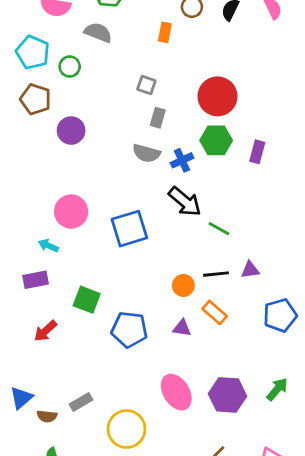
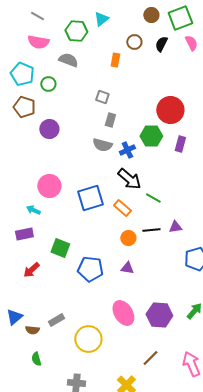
red circle: (217, 96) -> (170, 110), moved
orange rectangle: (215, 312) -> (122, 208), moved

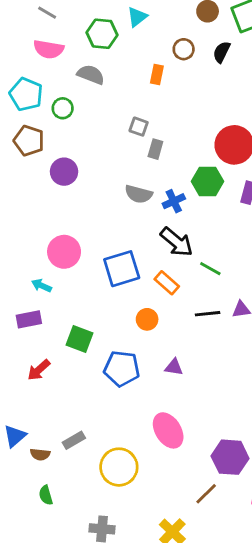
gray rectangle: (110, 120) -> (155, 149), moved
orange circle: (128, 238) -> (147, 319), moved
purple hexagon: (159, 315) -> (230, 457), moved

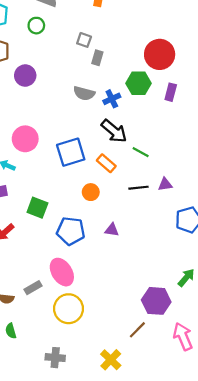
green circle: (63, 108) -> (36, 26), moved
pink ellipse: (168, 430) -> (62, 272), moved

